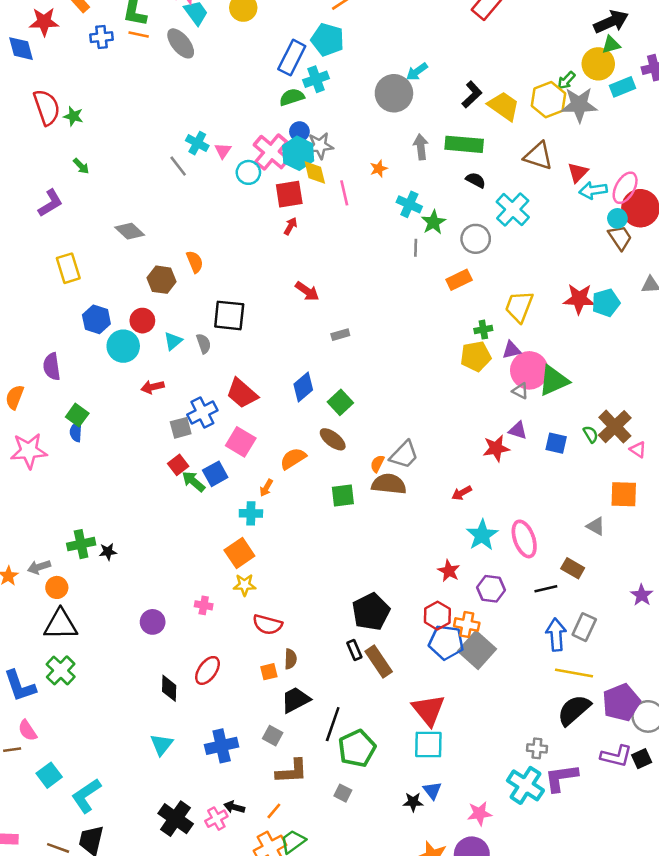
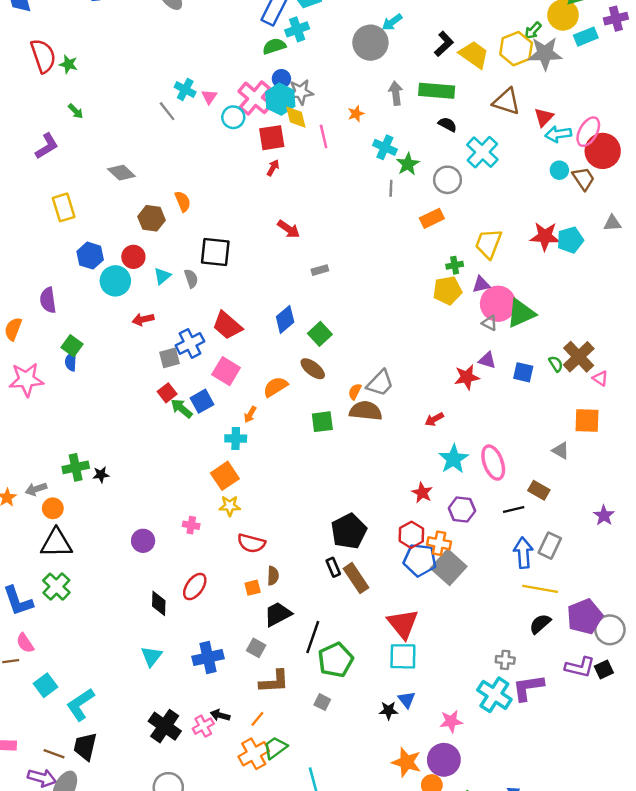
cyan circle: (617, 218) -> (559, 170), moved
black semicircle: (574, 710) -> (540, 624), size x0.7

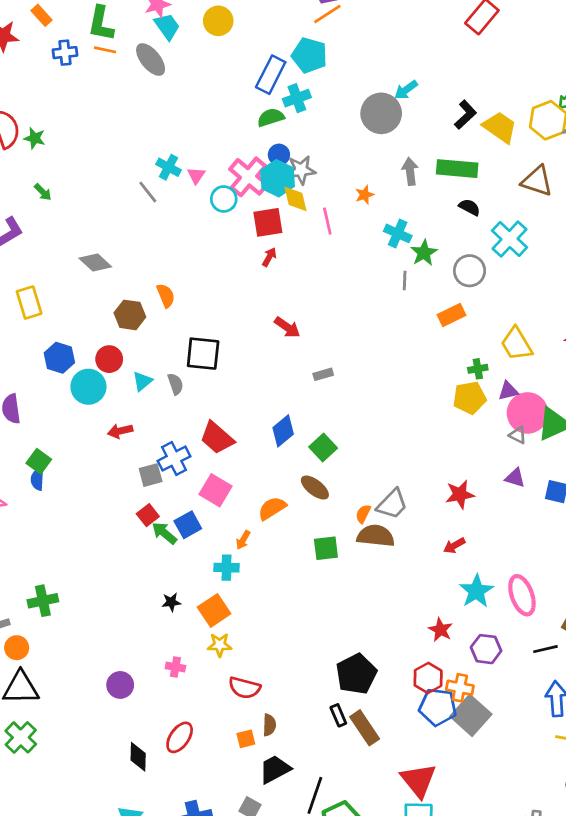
yellow trapezoid: (488, 244) -> (516, 344), turned -52
red star: (467, 377) -> (460, 494), moved
black star: (101, 475) -> (171, 602), moved

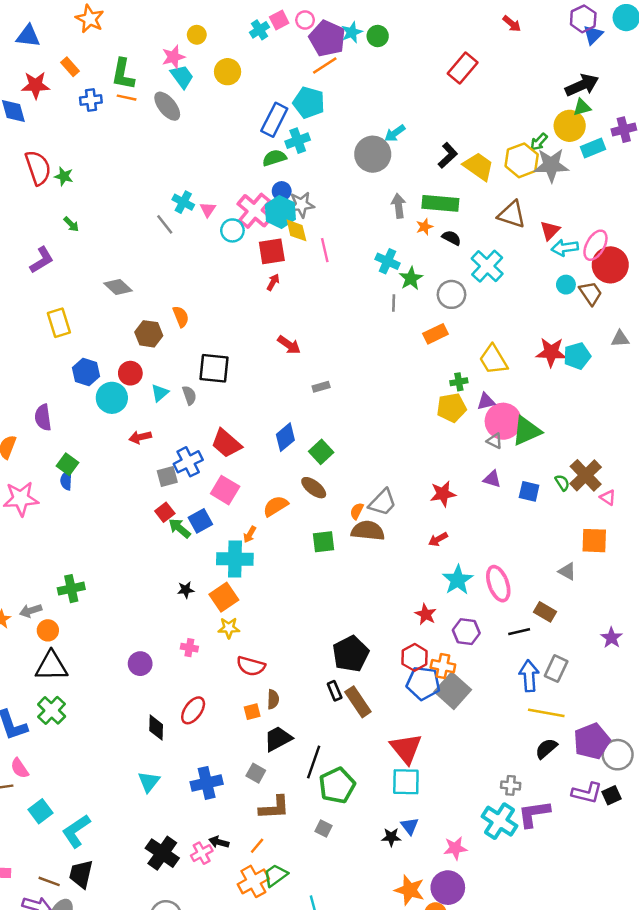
orange star: (365, 195) -> (424, 227), moved
cyan cross: (227, 568) -> (235, 559), size x1.6

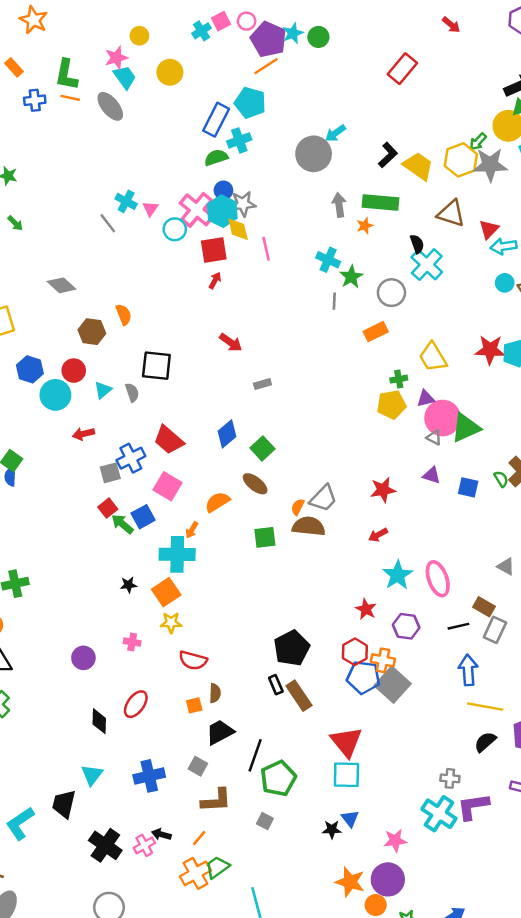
black semicircle: (451, 238) -> (417, 244), moved, turned 42
gray rectangle: (556, 669) -> (495, 630), moved
black trapezoid: (81, 874) -> (64, 804), moved

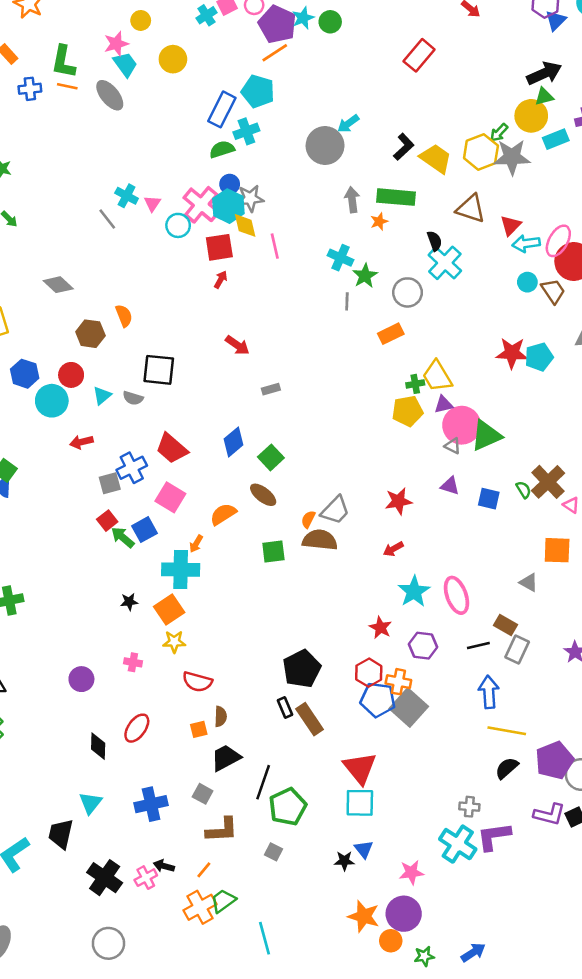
yellow trapezoid: (433, 357) -> (437, 376), moved
gray semicircle: (132, 392) -> (133, 398), turned 126

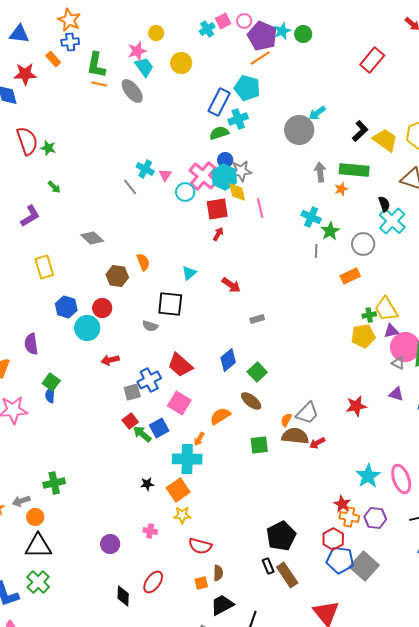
blue cross: (30, 89) -> (70, 42), moved
cyan triangle: (102, 396) -> (189, 273), moved
red arrow: (393, 549) -> (317, 443), moved
orange cross: (398, 682) -> (349, 517), moved

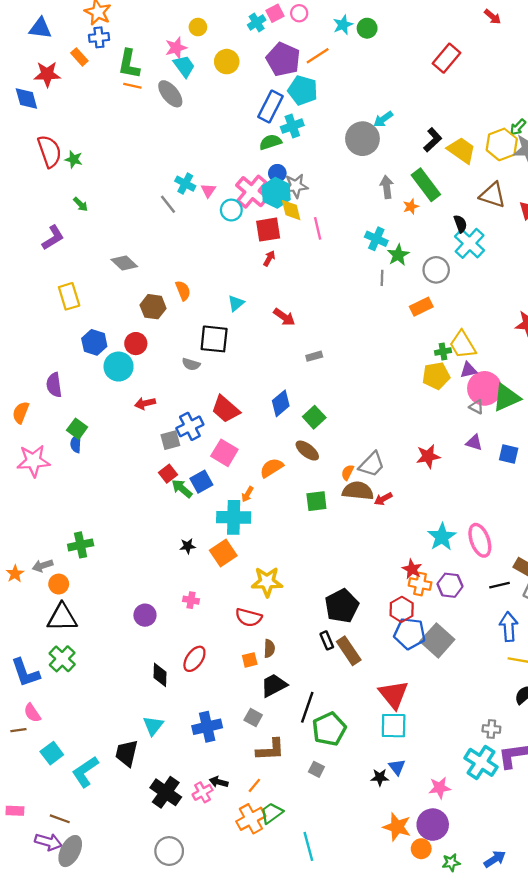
purple pentagon: (262, 36) -> (283, 59), moved
green rectangle: (354, 170) -> (426, 185), turned 48
yellow star: (182, 515) -> (267, 582), moved, size x1.5

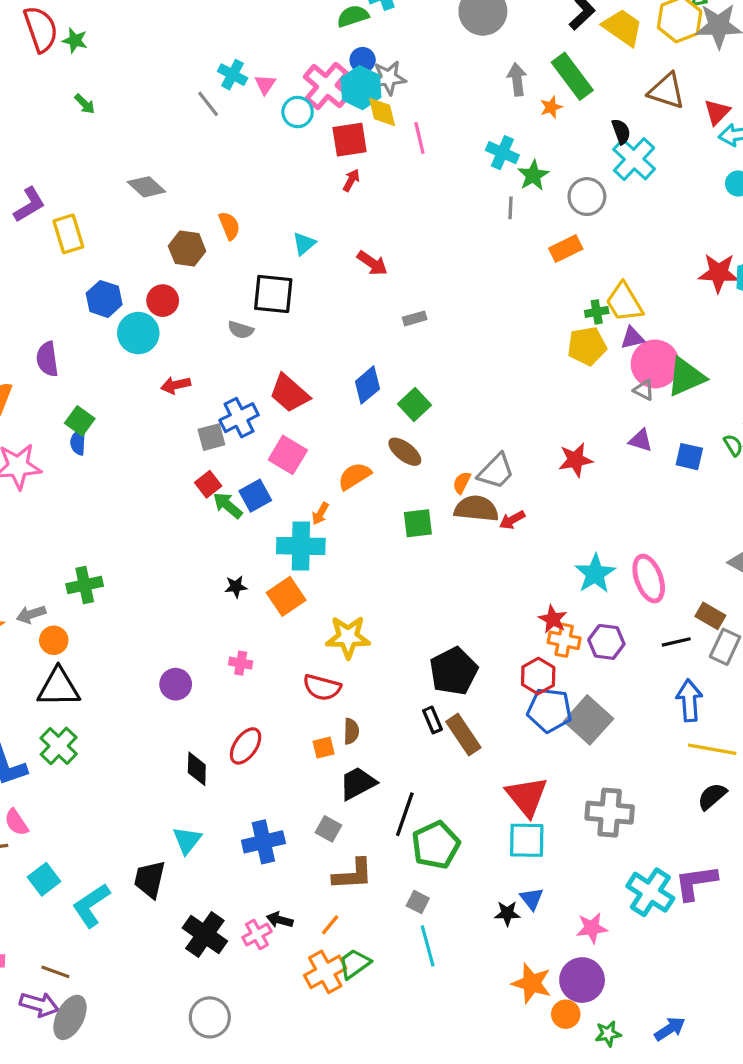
purple L-shape: (53, 238) -> (29, 205), moved
gray cross: (491, 729) -> (610, 813), moved, size x1.8
cyan line: (308, 846) -> (428, 946), moved

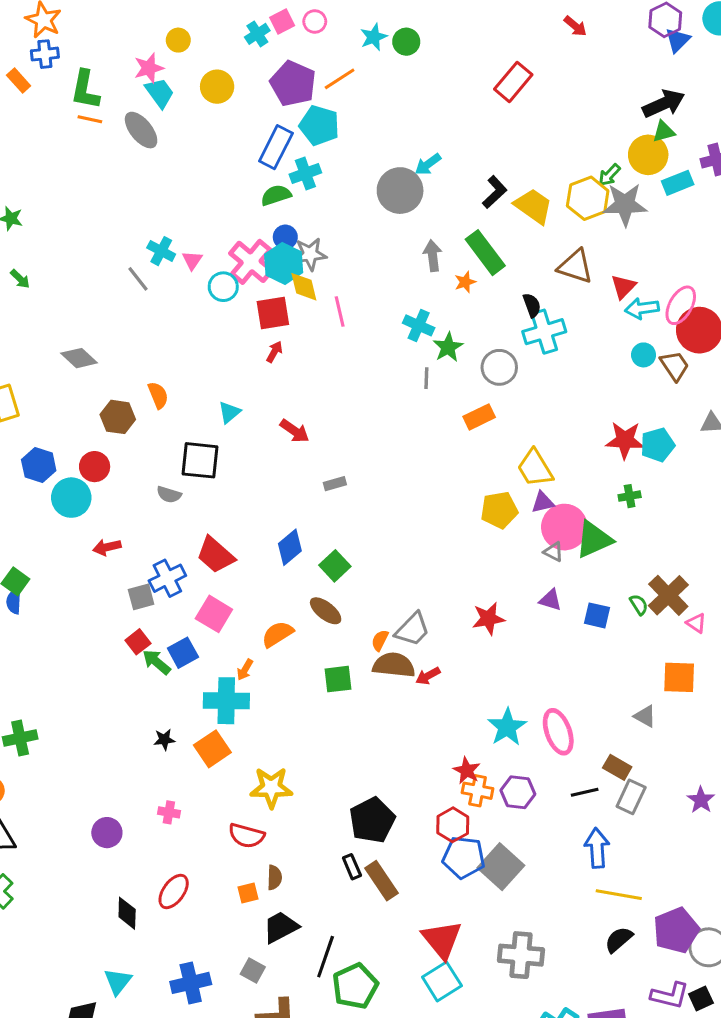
cyan cross: (634, 159) -> (544, 332), turned 30
green cross: (597, 312) -> (630, 496), moved
cyan square: (527, 840) -> (442, 981), turned -33

